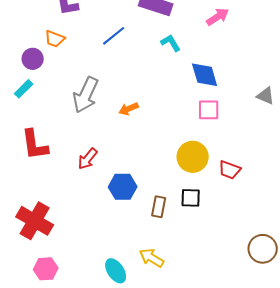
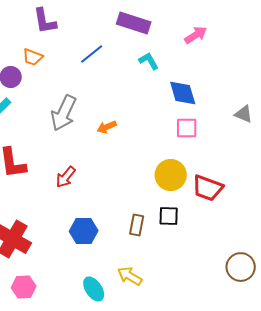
red trapezoid: (230, 170) -> (208, 188), size x1.4
blue hexagon: (123, 187) -> (84, 231), moved

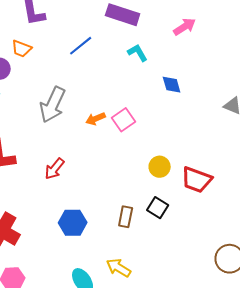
blue diamond: (183, 93) -> (172, 85), size x0.7
pink square: (187, 128) -> (124, 120), moved, turned -35
yellow circle: (171, 175) -> (160, 167), size x0.7
black square: (169, 216) -> (158, 208), turned 30

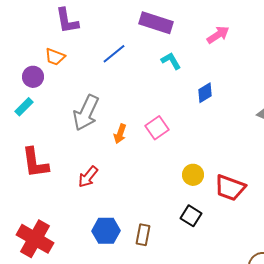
blue diamond: (172, 85) -> (205, 93), turned 75
orange arrow: (96, 119) -> (120, 134), moved, turned -48
brown rectangle: (126, 217) -> (143, 235), moved

